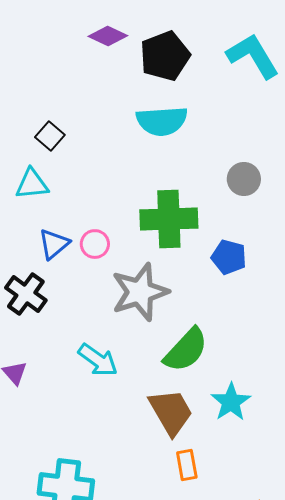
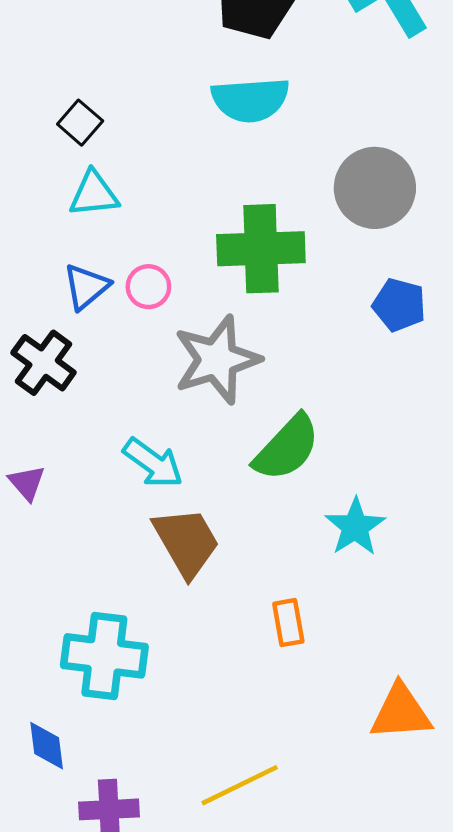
gray circle: (244, 179) -> (375, 188), size x1.6
cyan triangle: (32, 184) -> (94, 194), moved
blue pentagon: (229, 257) -> (399, 305), moved
brown trapezoid: (171, 412) -> (186, 542), moved

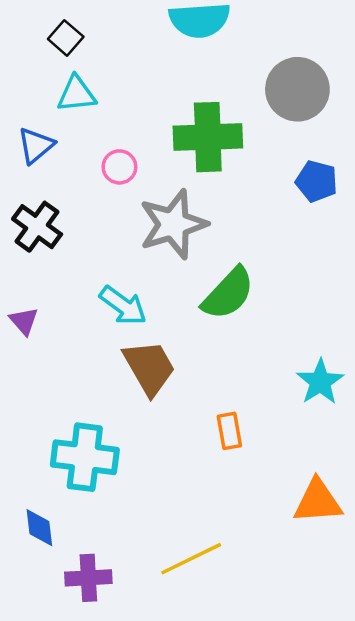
blue triangle: (86, 287) -> (36, 145), moved
cyan star: (355, 527) -> (320, 382), moved

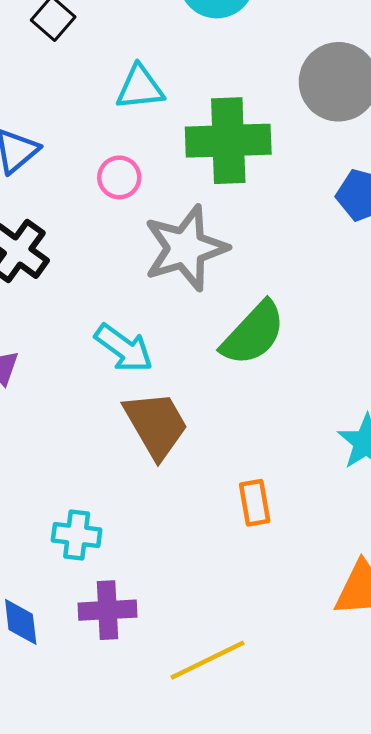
cyan triangle: (76, 94) -> (140, 88), moved
cyan cross: (85, 457) -> (77, 535), size x0.6
purple cross: (88, 578) -> (107, 610), moved

